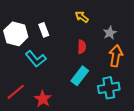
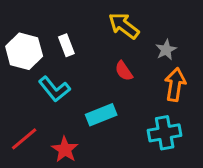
yellow arrow: (82, 17) -> (124, 26), size x1.5
red semicircle: (82, 47) -> (124, 71), turned 144
cyan rectangle: (80, 76) -> (101, 115), moved, turned 30

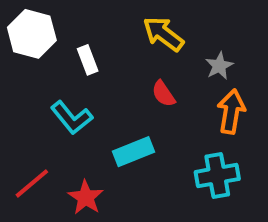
white hexagon: (24, 51) -> (32, 34), moved

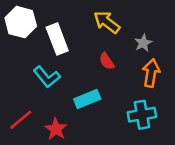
white rectangle: (88, 60) -> (57, 39), size x1.6

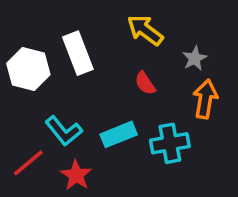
white hexagon: (21, 22) -> (28, 69), moved
cyan L-shape: (47, 77) -> (64, 131), moved
cyan cross: (142, 115) -> (170, 143), moved

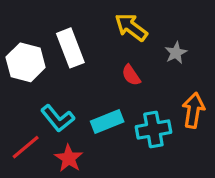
orange arrow: (205, 99) -> (193, 110), moved

